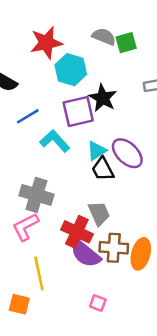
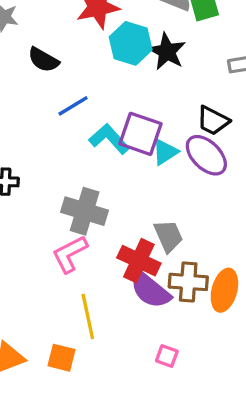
black star: (103, 98) -> (167, 52), moved
purple square: (78, 111) -> (140, 134), moved, turned 32
black trapezoid: (103, 169) -> (213, 121), moved, turned -35

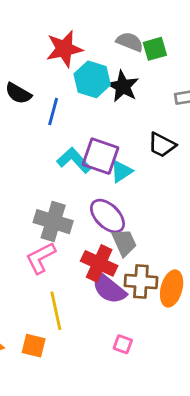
blue line: (73, 106) -> (53, 111), moved, turned -44
purple ellipse: (206, 155) -> (107, 216), moved

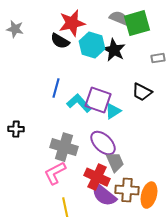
green square: (155, 49) -> (137, 23), size x1.5
black semicircle: (18, 93) -> (60, 41), moved
blue line: (53, 111) -> (56, 88), moved

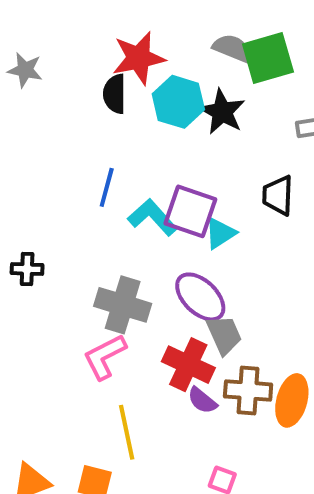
black semicircle: (60, 41) -> (115, 94), turned 60
black trapezoid: (142, 92) -> (278, 195), turned 65
purple semicircle: (104, 195) -> (202, 400), size x0.6

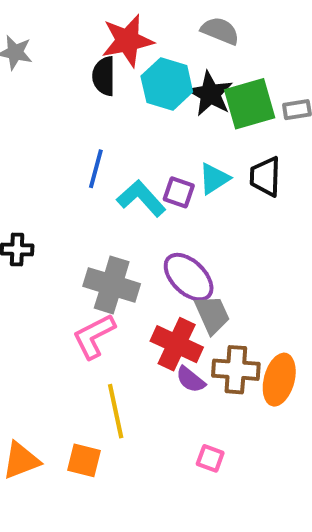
green square: (268, 58) -> (250, 104), moved
purple square: (190, 211) -> (179, 192), size x0.6
cyan triangle: (220, 233) -> (214, 179), moved

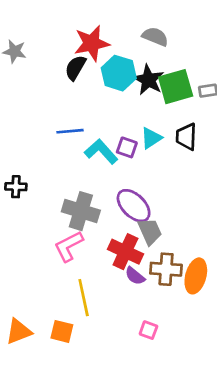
black semicircle: (104, 76) -> (75, 68), turned 30
blue line: (96, 169) -> (70, 131), turned 70

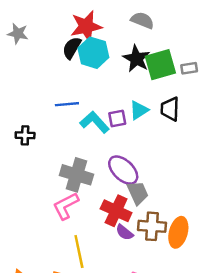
cyan hexagon: (119, 73) -> (93, 53), moved
purple square: (127, 147) -> (117, 119), turned -30
black cross: (16, 187) -> (25, 135), moved

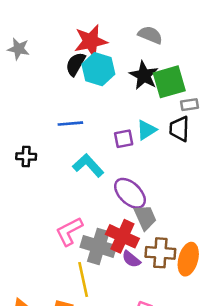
gray rectangle: (189, 68) -> (190, 105), moved
cyan L-shape: (94, 122) -> (88, 165), moved
gray cross: (77, 175) -> (98, 246), moved

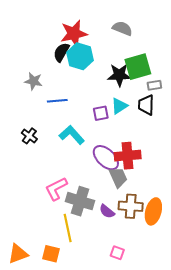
gray star: (18, 49) -> (33, 81), moved
black star: (144, 75) -> (119, 75), moved, turned -30
black cross: (26, 157) -> (29, 136), moved, turned 35
red cross: (122, 236) -> (128, 156), moved, turned -30

